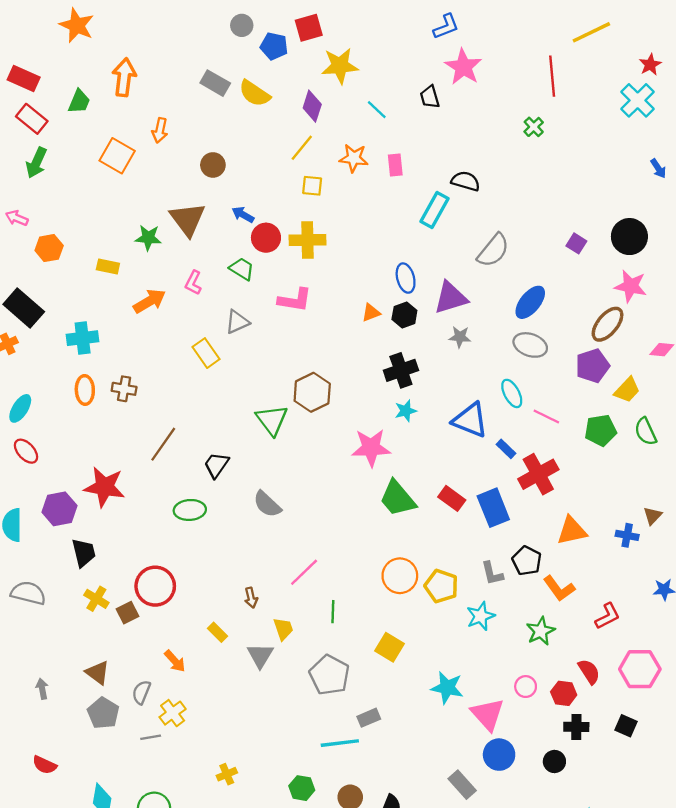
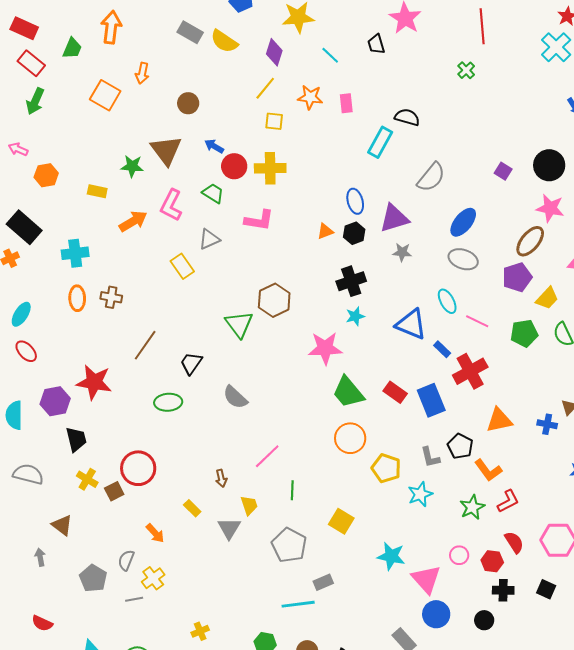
pink L-shape: (193, 283) -> (171, 205), size x1.5
orange circle: (400, 576) -> (350, 438), moved
red L-shape: (608, 616) -> (508, 501), moved
brown triangle: (98, 673) -> (62, 525), moved

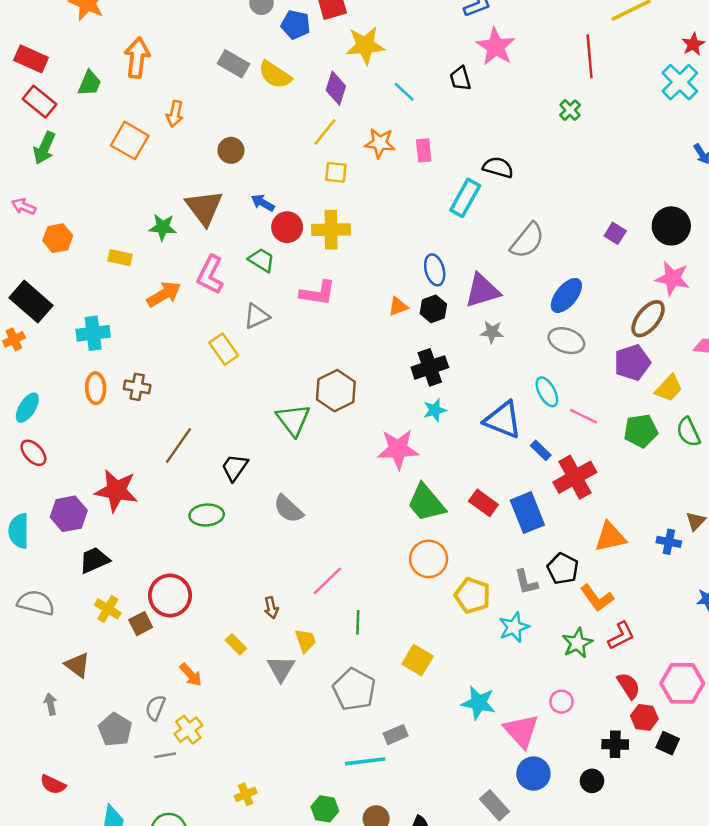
black trapezoid: (76, 439) -> (94, 560), turned -100
red hexagon: (492, 561) -> (644, 717), moved

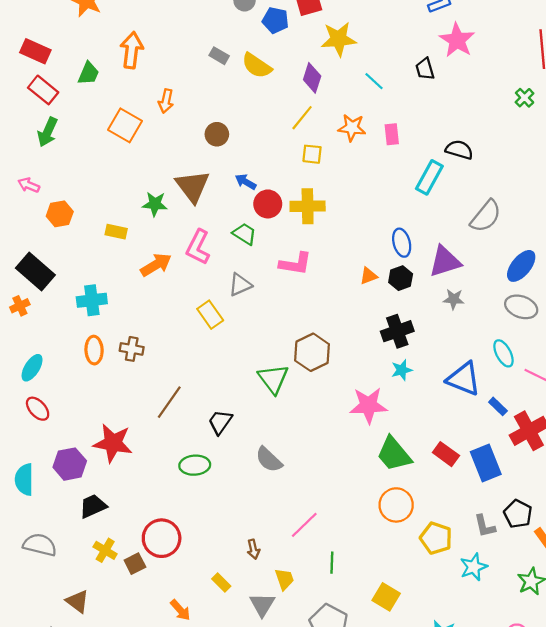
gray rectangle: (233, 64) -> (219, 56), size x0.7

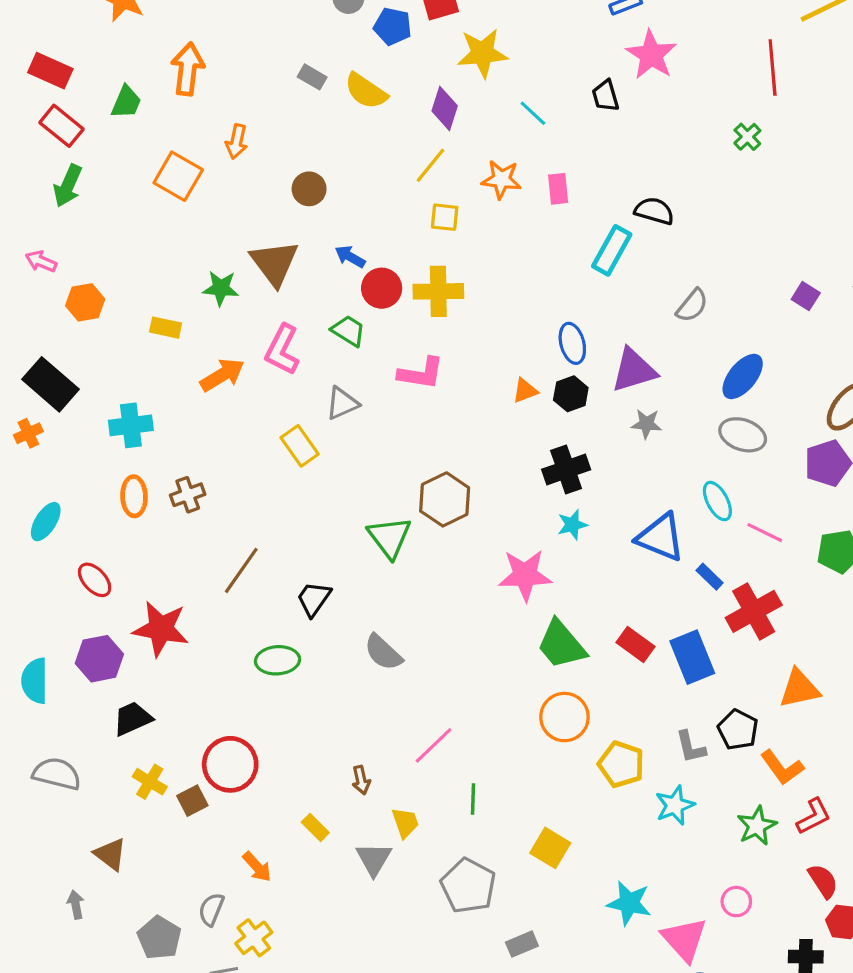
gray semicircle: (486, 216) -> (692, 306), size x0.7
brown cross: (132, 349) -> (188, 495), turned -30
red ellipse: (38, 409) -> (95, 580), moved

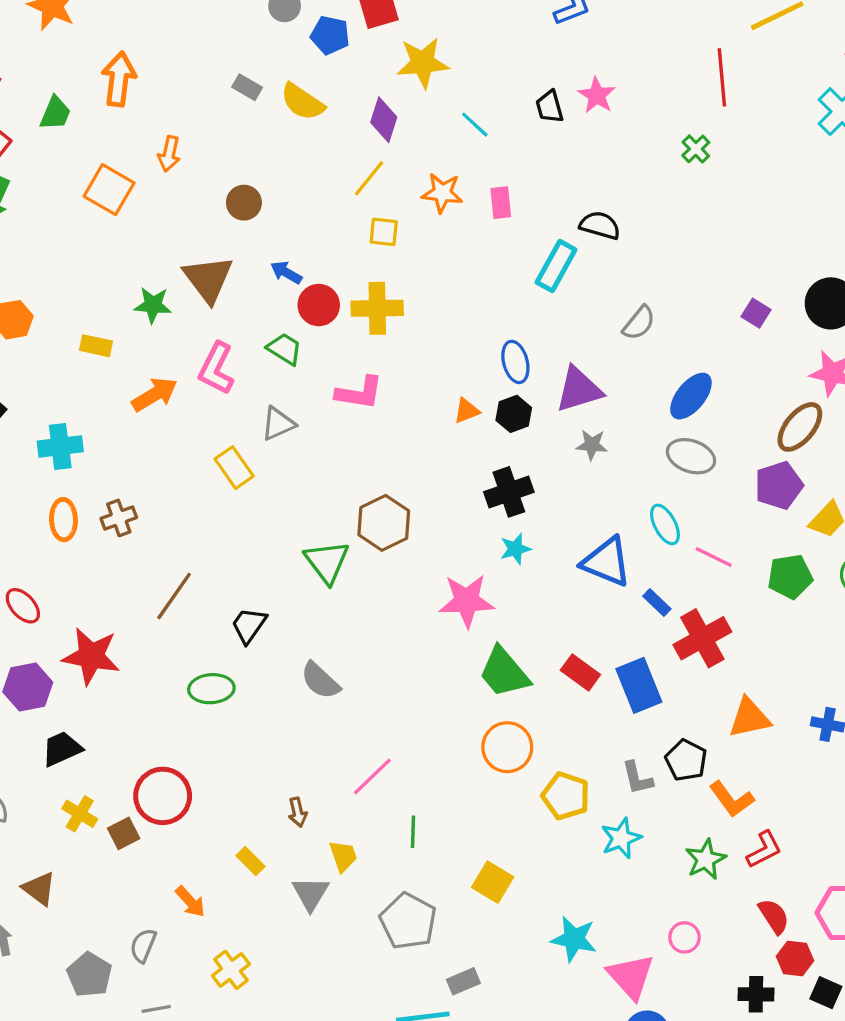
pink star: (651, 55) -> (597, 95), moved, size x0.7
yellow cross: (254, 938) -> (231, 970), moved

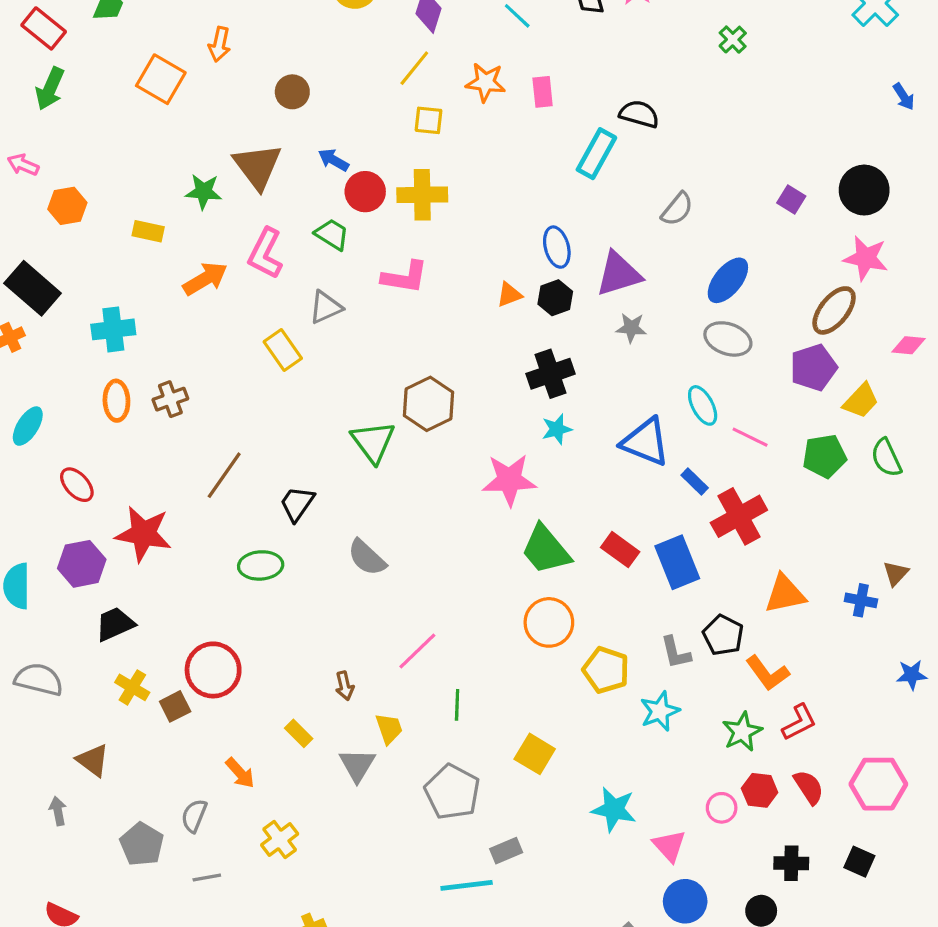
red hexagon: (795, 959) -> (760, 790), moved
pink triangle: (631, 976) -> (669, 846), size x0.7

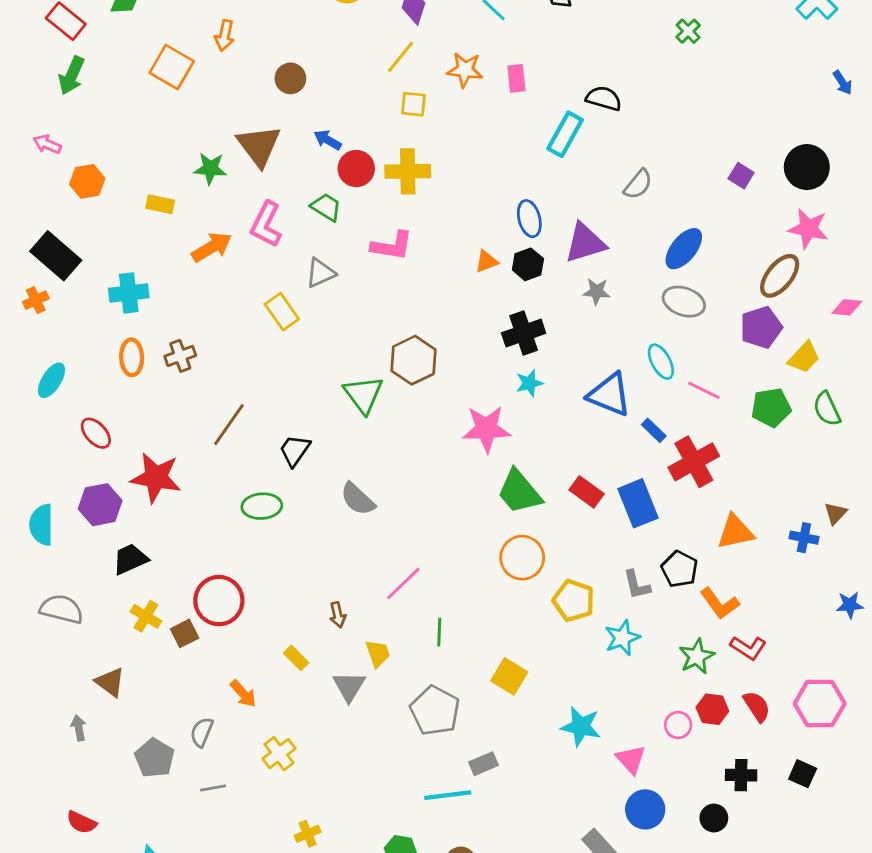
red L-shape: (799, 722) -> (748, 648), turned 60

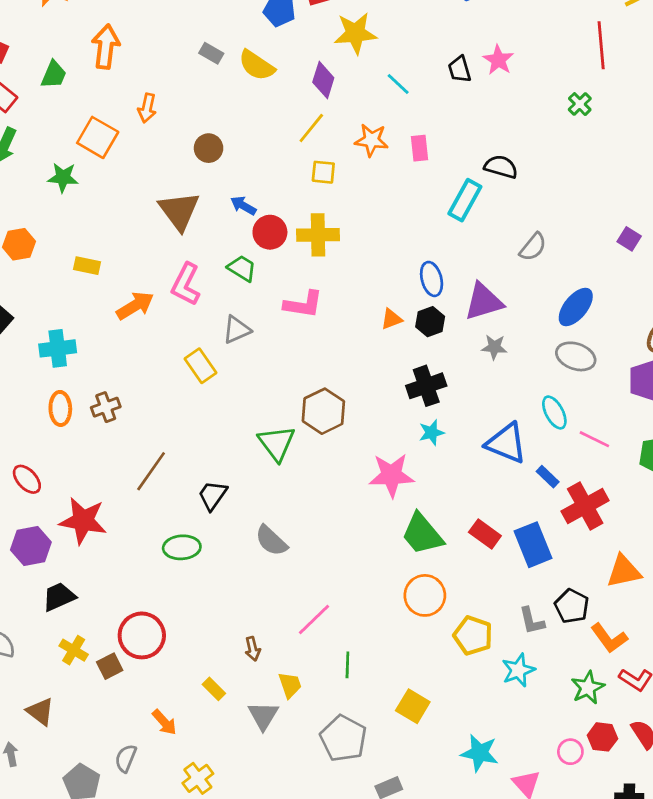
green star: (210, 169) -> (63, 177), moved

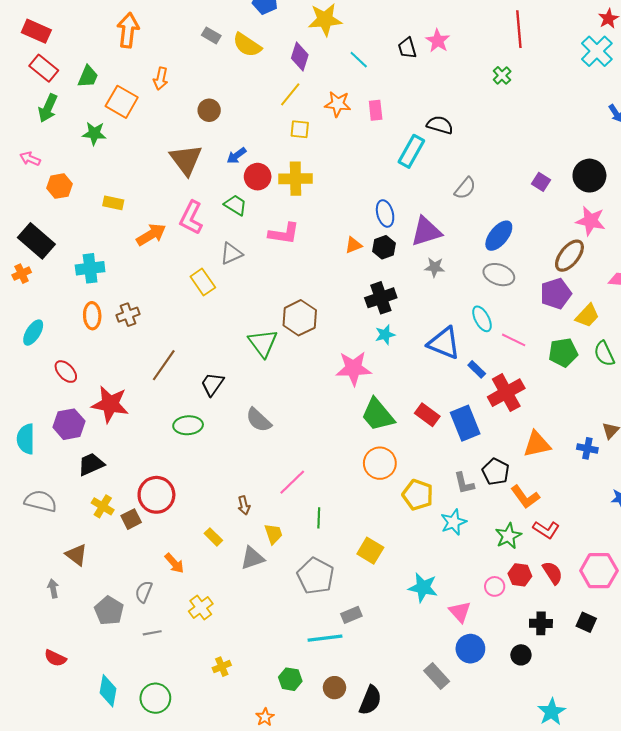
green trapezoid: (54, 75) -> (88, 77), moved
blue arrow: (243, 206) -> (237, 156), turned -66
gray triangle: (263, 716) -> (252, 558), turned 40

